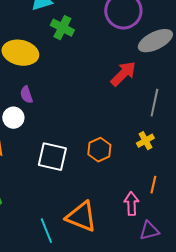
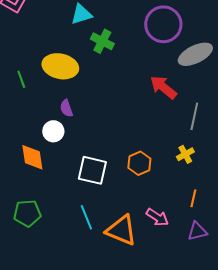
red arrow: (123, 74) -> (163, 87), turned -96
pink arrow: (131, 204) -> (157, 217), moved, turned 125
cyan line: (46, 231) -> (86, 217), moved
purple triangle: (149, 231) -> (197, 231), moved

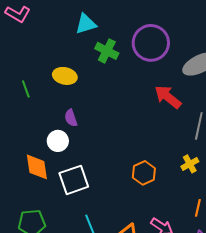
purple circle: (163, 24) -> (151, 43), moved
yellow ellipse: (60, 66) -> (65, 76), size x0.7
white square: (92, 170) -> (74, 180), moved, turned -32

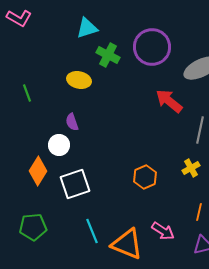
yellow ellipse: (65, 76) -> (79, 80), moved
orange diamond: (37, 167) -> (38, 171), turned 40

